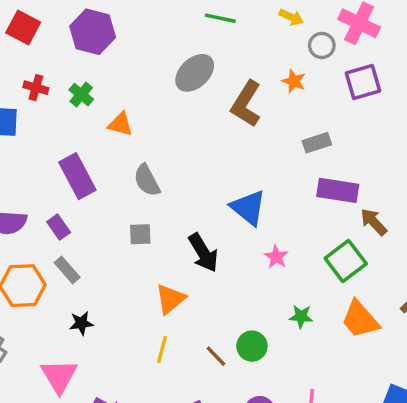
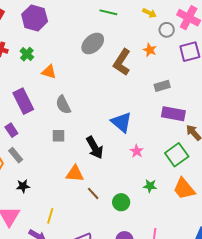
orange triangle: (170, 299) -> (75, 174), turned 42
yellow line: (162, 350) -> (50, 216), moved
brown line: (216, 356) -> (93, 193), moved

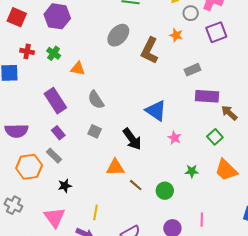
purple rectangle: (11, 130) -> (58, 133), moved
gray square: (59, 136) -> (95, 131), turned 32
green square: (177, 155) -> (215, 137), size x0.7

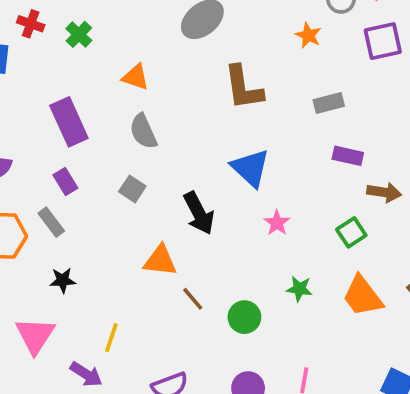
brown L-shape: (150, 51) -> (243, 88), moved, turned -44
orange triangle: (78, 69) -> (135, 77), moved
purple rectangle: (207, 96) -> (348, 156), size x0.7
brown arrow: (229, 113) -> (384, 192), turned 138

